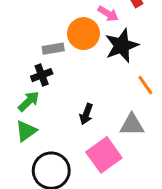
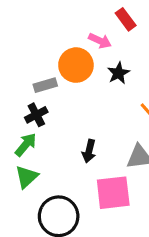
black star: (122, 46) -> (118, 73), size x0.6
pink square: (104, 155) -> (113, 193), turned 36

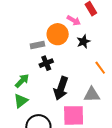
black cross: (36, 115) -> (46, 63), moved
black arrow: (89, 151) -> (61, 88), size x1.6

